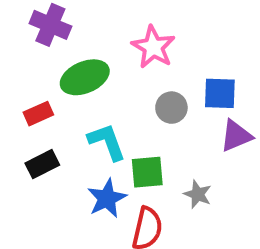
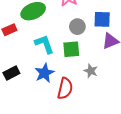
black rectangle: (42, 164) -> (11, 73), moved
green square: (147, 172) -> (71, 49), moved

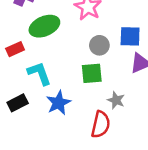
cyan L-shape: (44, 44) -> (39, 73), moved
red semicircle: (65, 88) -> (101, 125), moved

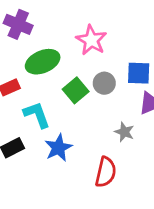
green square: (92, 73) -> (76, 90), moved, turned -35
gray star: (116, 100) -> (124, 132), moved

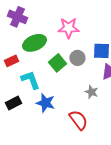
pink star: (91, 40) -> (68, 28), turned -30
blue star: (58, 148) -> (45, 103), turned -30
red semicircle: (106, 172) -> (78, 120), turned -50

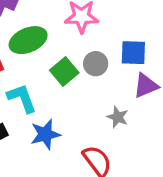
blue star: (45, 103) -> (45, 134), turned -30

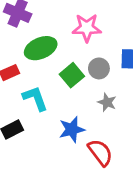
gray star: (118, 117) -> (107, 102), moved
blue star: (45, 134) -> (72, 129), moved

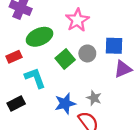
pink star: (87, 28) -> (77, 20), turned -30
gray star: (107, 102) -> (94, 98), moved

